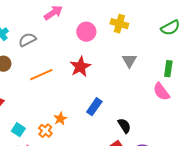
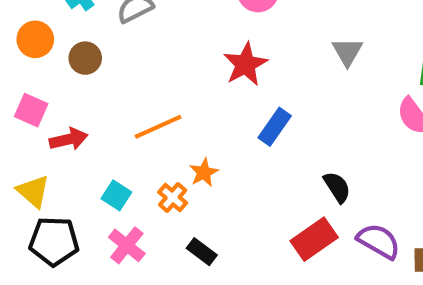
orange line: (41, 75) -> (158, 127), moved
blue rectangle: (94, 107) -> (275, 127), moved

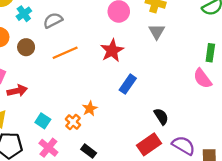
gray triangle: (347, 52) -> (157, 32), moved
orange line: (158, 127) -> (65, 53), moved

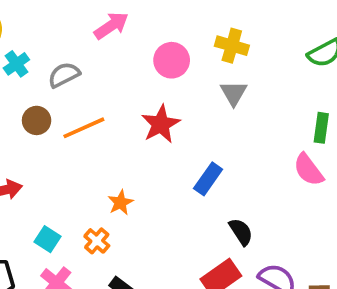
brown circle: (26, 47) -> (37, 120), moved
blue rectangle: (128, 84) -> (208, 179), moved
orange star: (90, 109) -> (120, 203), moved

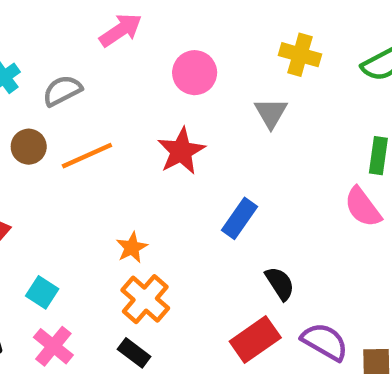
yellow cross: (232, 46) -> (300, 55), moved
orange cross: (97, 241) -> (145, 299), moved, size x1.5

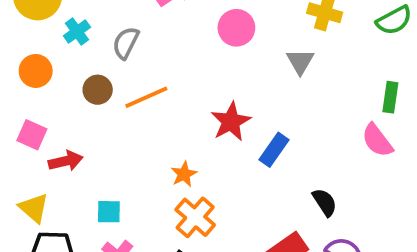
gray semicircle: (62, 91) -> (126, 43), turned -36
red star: (181, 151) -> (231, 122), moved
black semicircle: (280, 283) -> (325, 202), moved
cyan square: (42, 292) -> (109, 212), turned -32

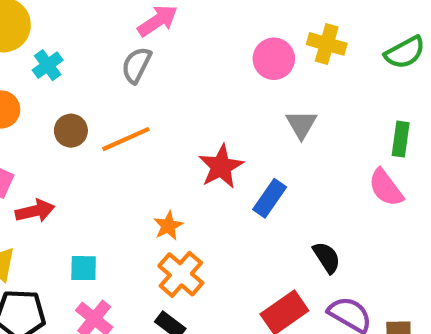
pink circle: (236, 28) -> (274, 59), moved
gray semicircle: (126, 43) -> (136, 65), moved
gray triangle: (300, 62) -> (301, 124), moved

